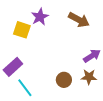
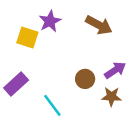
brown circle: (64, 80) -> (85, 79), moved
cyan line: (25, 88) -> (52, 105), moved

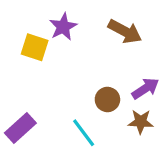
purple rectangle: (16, 84) -> (20, 128), moved
cyan line: (52, 105) -> (84, 133), moved

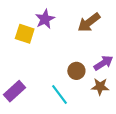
brown arrow: (125, 31) -> (89, 22), turned 115

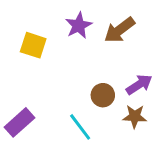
purple star: (45, 19) -> (79, 25), moved

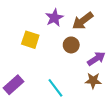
yellow square: (33, 45) -> (30, 40), moved
brown circle: (103, 95) -> (71, 45), moved

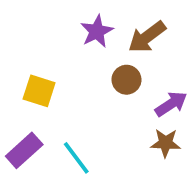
yellow square: (30, 40) -> (39, 91), moved
cyan line: (55, 88) -> (76, 158), moved

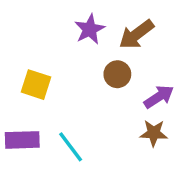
purple rectangle: (24, 150) -> (22, 140), turned 40

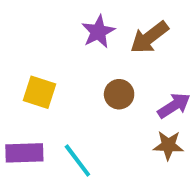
brown circle: (117, 74) -> (119, 94), moved

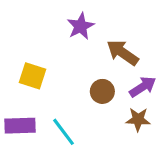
brown arrow: (149, 37) -> (123, 53), moved, turned 72
brown circle: (119, 94) -> (102, 91), moved

